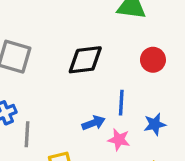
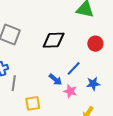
blue line: (121, 103) -> (74, 68), turned 35
blue arrow: (93, 123) -> (55, 80), turned 56

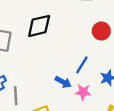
black diamond: (54, 40) -> (39, 26), moved

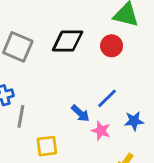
red circle: (101, 31) -> (112, 46), moved

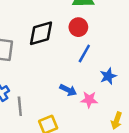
blue line: (107, 98) -> (84, 53), moved
blue star: (134, 121) -> (108, 76), moved

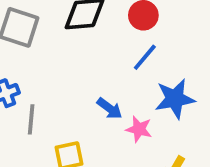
blue star: (108, 76) -> (175, 99), size x1.5

